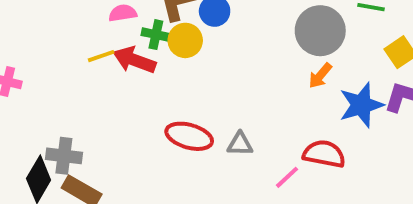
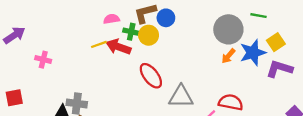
blue star: (361, 105) -> (253, 53), moved
red ellipse: (189, 136) -> (151, 76), moved, turned 36
gray triangle: (240, 144) -> (181, 97), size x1.6

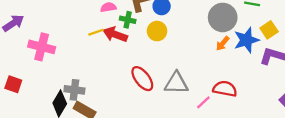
yellow circle: (149, 35) -> (157, 31), moved
pink cross: (43, 60) -> (42, 47), size x1.6
red ellipse: (151, 76) -> (142, 79), moved
red square: (14, 98) -> (13, 84), turned 30

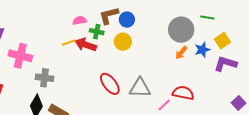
blue star: (246, 40) -> (202, 50), size x0.7
gray cross: (74, 90) -> (44, 78), moved

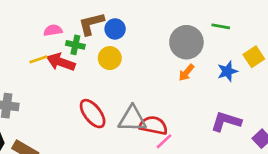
yellow square: (222, 41) -> (254, 57), moved
blue star: (202, 50) -> (227, 71), moved
purple L-shape: (225, 64) -> (226, 121), moved
red semicircle: (183, 93) -> (153, 125), moved

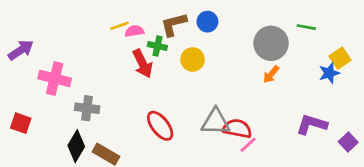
blue circle: (115, 29) -> (207, 22), moved
yellow line: (38, 59) -> (120, 26), moved
red arrow: (61, 62) -> (143, 64), turned -136
blue star: (227, 71) -> (329, 73), moved
red ellipse: (93, 114) -> (160, 126), moved

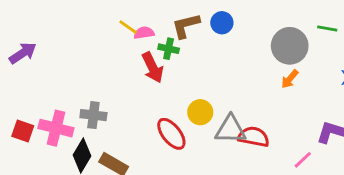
yellow line: (120, 26) -> (128, 27), turned 54
yellow circle: (193, 60) -> (200, 112), moved
pink cross: (55, 78) -> (56, 128), moved
pink line: (248, 145) -> (303, 160), moved

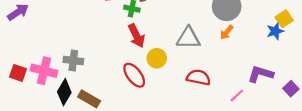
red arrow: (153, 67) -> (136, 36), moved
gray triangle: (231, 130) -> (188, 38), moved

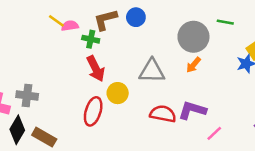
purple L-shape: (260, 74) -> (192, 110), moved
red ellipse: (134, 75) -> (93, 111), turned 55
pink line: (237, 95) -> (214, 133), moved

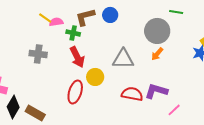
green line: (225, 22) -> (176, 12), moved
gray cross: (27, 95) -> (38, 54), moved

